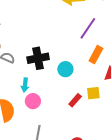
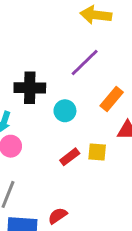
purple line: (88, 28) -> (85, 63), moved

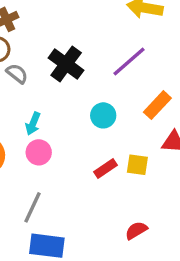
black cross: (30, 88) -> (66, 64), moved, turned 32
red semicircle: (58, 216) -> (136, 230), moved

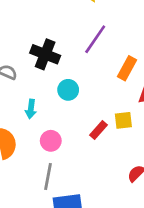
cyan circle: (103, 115) -> (68, 90), moved
pink circle: (39, 152) -> (51, 141), moved

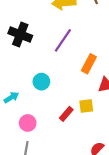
black cross: (45, 54) -> (20, 35), moved
cyan arrow: (31, 109) -> (11, 97), turned -128

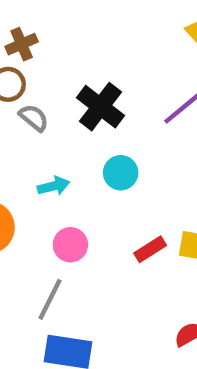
black cross: (20, 35) -> (100, 107), moved

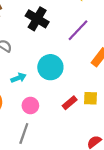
black cross: (100, 107) -> (37, 19), moved
cyan circle: (121, 173) -> (50, 67), size x1.5

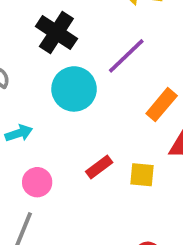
cyan circle: (50, 67) -> (74, 89), moved
red rectangle: (70, 103) -> (99, 167), moved

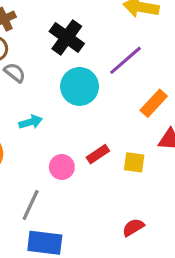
pink circle: (37, 182) -> (62, 167), moved

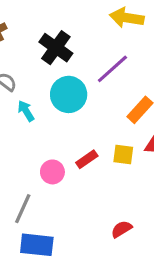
cyan arrow: (31, 122) -> (26, 111), moved, turned -105
yellow square: (134, 162) -> (123, 155), moved

